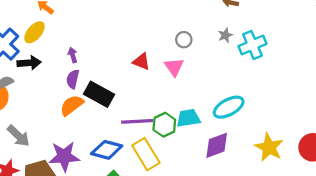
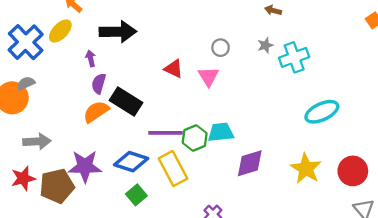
purple arrow: (73, 55) -> (91, 58), moved
black arrow: (29, 63) -> (118, 32), moved, size x1.4
cyan ellipse: (229, 107) -> (322, 112), moved
gray arrow: (18, 136) -> (37, 141), turned -50

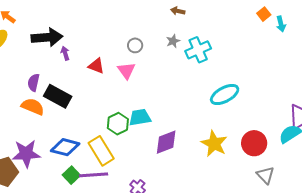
purple arrow: (91, 58) -> (65, 53), moved
orange semicircle: (96, 112) -> (33, 107), turned 60
purple line: (165, 133) -> (93, 175), moved

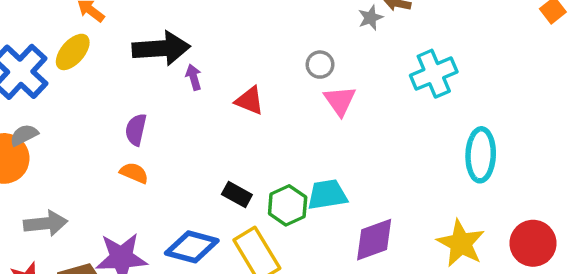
gray star: (173, 41) -> (371, 18), moved
pink triangle: (126, 71) -> (340, 101), moved
cyan ellipse: (225, 95) -> (481, 155), turned -60
black rectangle: (58, 96) -> (237, 195), moved, size x0.6
orange semicircle: (33, 107) -> (134, 173), size x0.7

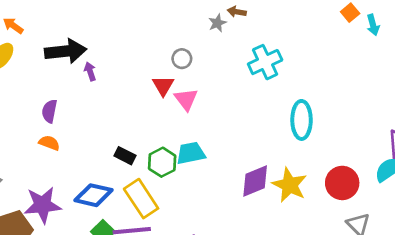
red triangle: (250, 101) -> (163, 86), moved, turned 40
pink triangle: (340, 101) -> (186, 99), moved
purple diamond: (374, 240) -> (255, 181), moved

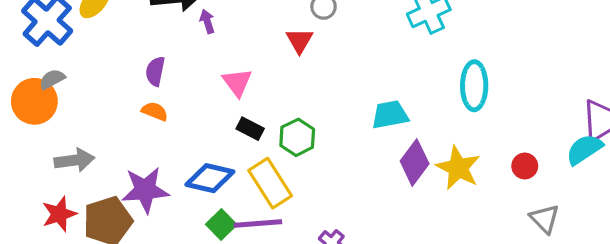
pink triangle: (186, 99) -> (237, 82), moved
cyan trapezoid: (191, 153) -> (390, 115), moved
purple diamond: (255, 181) -> (415, 162), turned -32
red circle: (342, 183) -> (525, 166), size x0.6

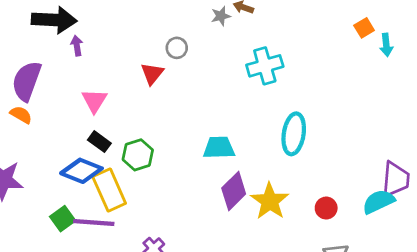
purple semicircle: (155, 71) -> (27, 81), size x1.6
blue diamond: (210, 178) -> (81, 171), moved

